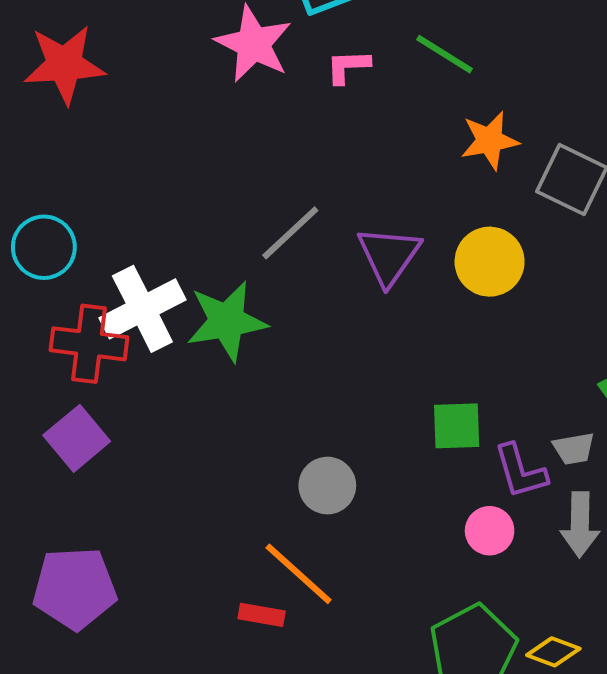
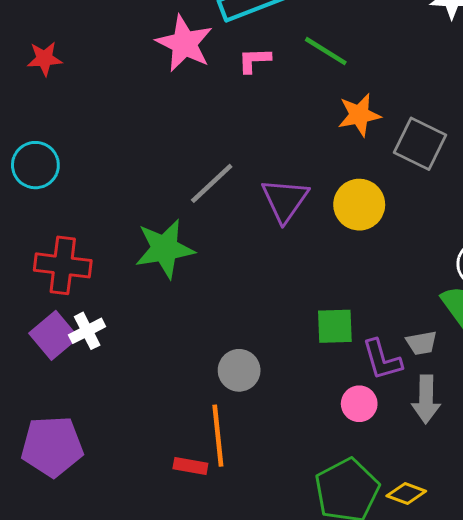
red star: (64, 64) -> (45, 59), size x0.6
cyan circle: (44, 247) -> (35, 165), moved
white cross: (142, 309) -> (87, 331), moved, size x0.6
orange line: (299, 574) -> (218, 436), turned 42

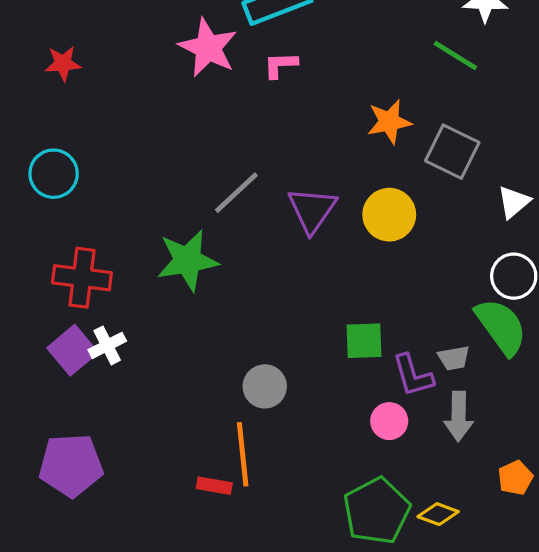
green line: (326, 51) -> (455, 55), moved

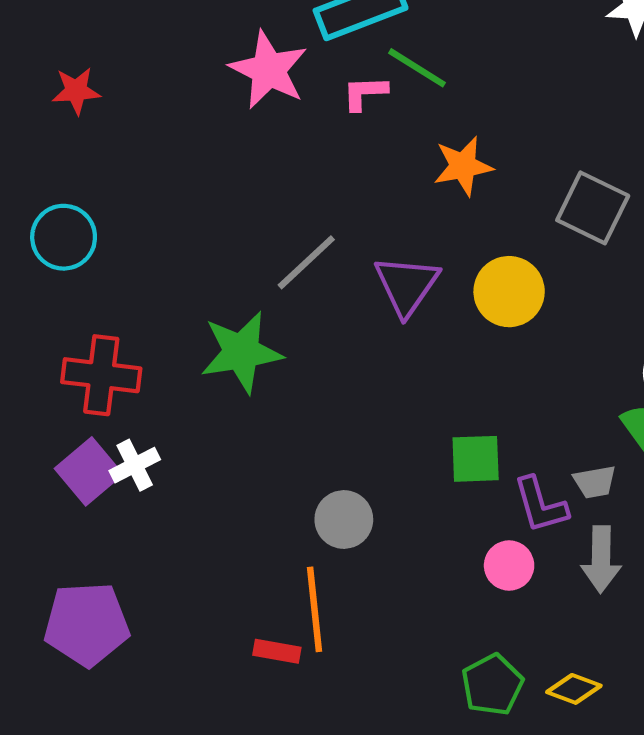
green line: (455, 55) -> (417, 68), moved
orange star: (389, 122) -> (463, 166), moved
green pentagon: (377, 511) -> (492, 685), size x0.7

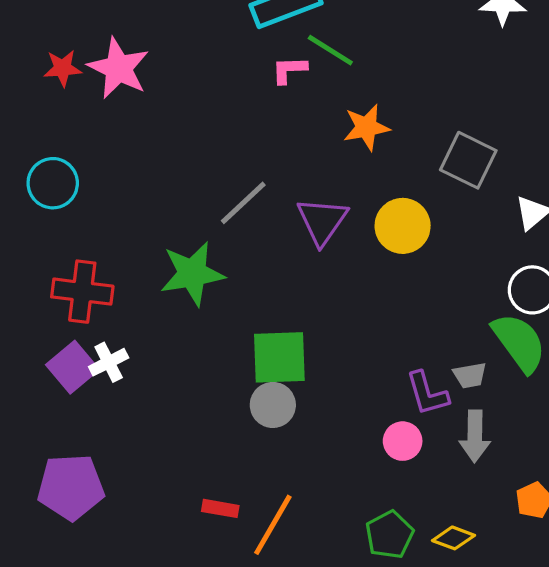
pink star: (269, 70) -> (118, 68), moved
green square: (476, 459) -> (279, 357), moved, size x1.4
orange line: (315, 609) -> (273, 525), moved, turned 36

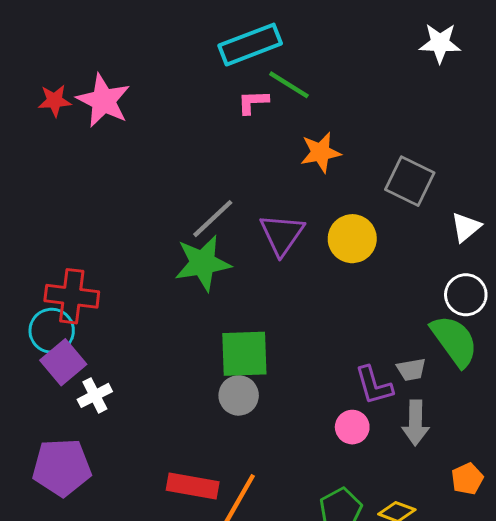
cyan circle: (53, 183) -> (52, 331), moved
green star: (192, 274) -> (203, 263), moved
white cross: (109, 362) -> (95, 395), moved
red rectangle: (220, 508) -> (193, 486), size x1.6

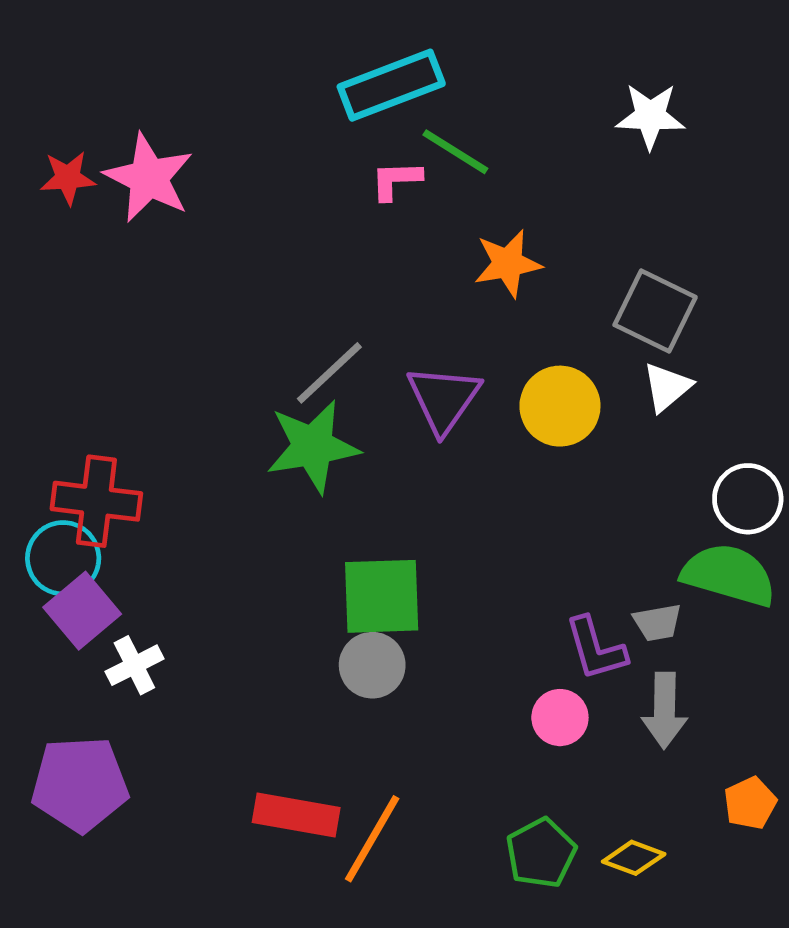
white star: (440, 43) -> (650, 116), moved
white triangle: (466, 227) -> (667, 387), moved
green semicircle: (454, 341) -> (729, 575), turned -38

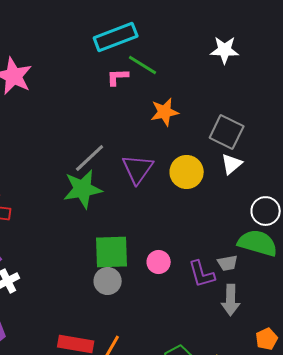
pink circle: (560, 718) -> (159, 262), moved

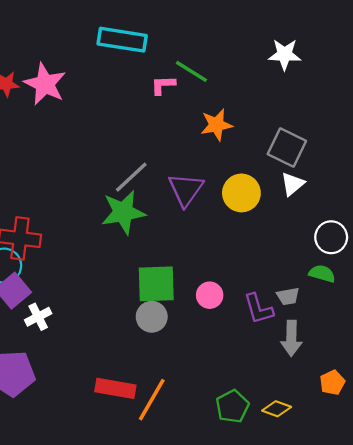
cyan rectangle: (116, 37) -> (122, 40), moved, turned 30
green semicircle: (258, 243) -> (322, 274), size x0.6

